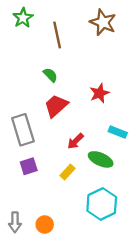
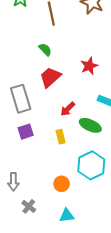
yellow rectangle: (67, 172) -> (61, 137), turned -56
orange circle: (45, 225) -> (62, 184), moved

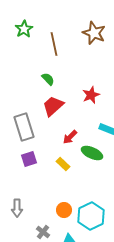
yellow rectangle: (61, 137) -> (63, 164), turned -32
cyan hexagon: (91, 165) -> (91, 216), moved
gray cross: (29, 206) -> (43, 232), moved

